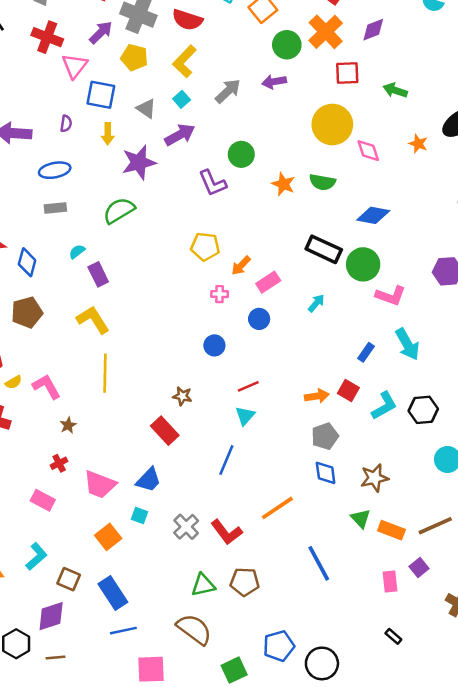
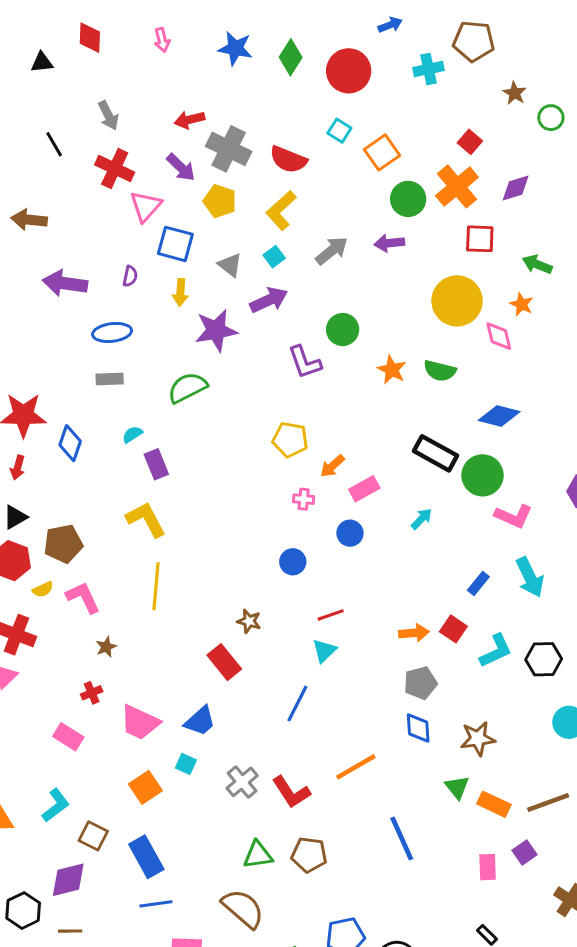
purple arrow: (101, 32) -> (181, 167), turned 85
orange star: (418, 144) -> (522, 304), moved
brown pentagon: (27, 312) -> (63, 544), moved

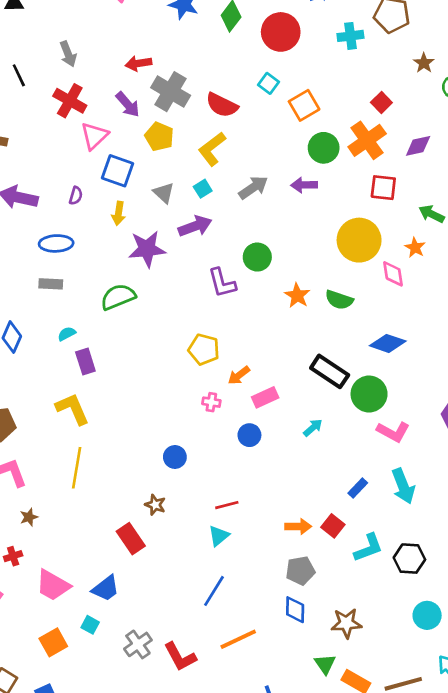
blue circle: (293, 562) -> (175, 457), moved
blue line: (297, 704) -> (214, 591), moved

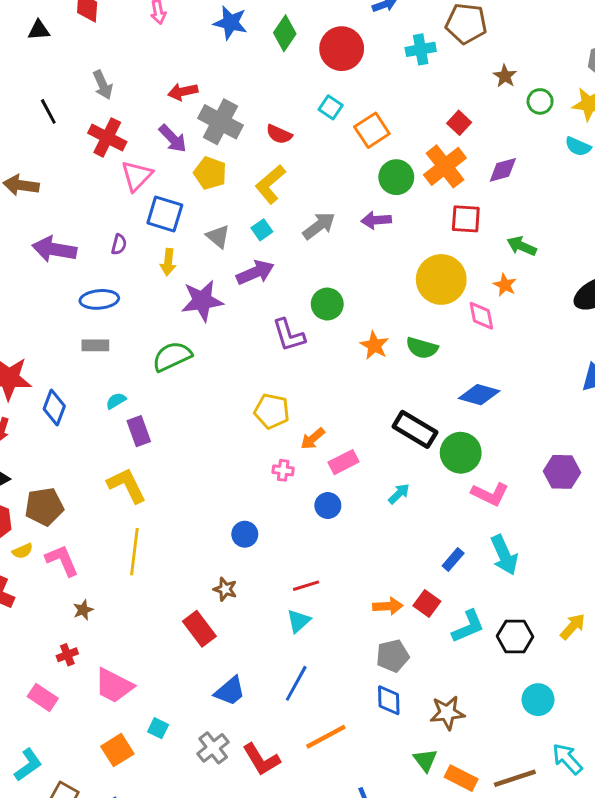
red semicircle: (222, 105) -> (279, 134), size x0.7
blue trapezoid: (106, 588) -> (230, 691), moved

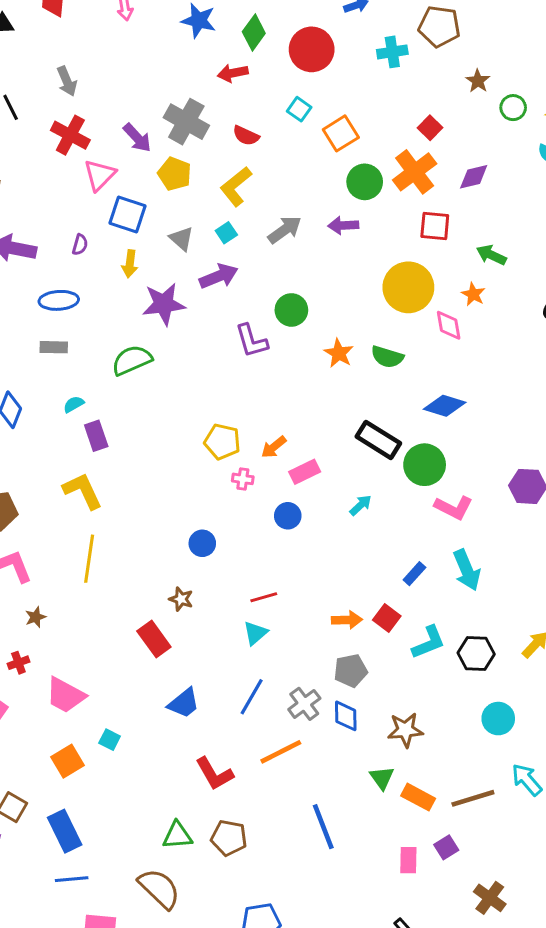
red arrow: (183, 92) -> (233, 73), moved
yellow pentagon: (272, 411) -> (222, 442), moved
gray cross: (213, 748) -> (304, 704), moved

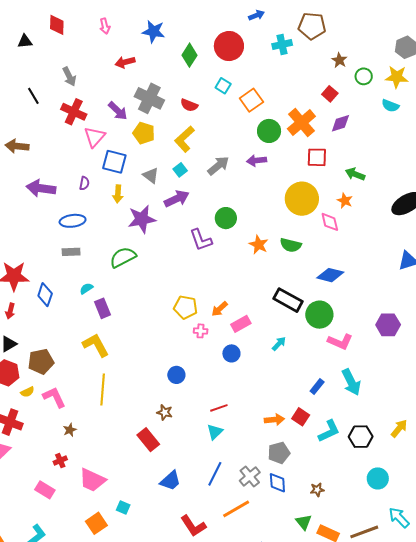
green diamond: (254, 33) -> (189, 55), moved
red arrow: (233, 73) -> (125, 62), moved
red square: (430, 128) -> (330, 94), moved
brown star: (405, 730) -> (317, 490), size x0.6

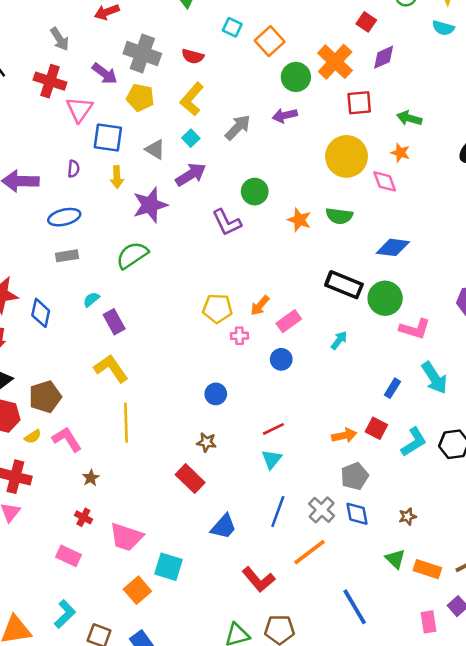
gray arrow: (69, 77) -> (60, 39), moved
red cross: (60, 461) -> (83, 517), turned -32
cyan square: (123, 508) -> (168, 567), size x1.6

